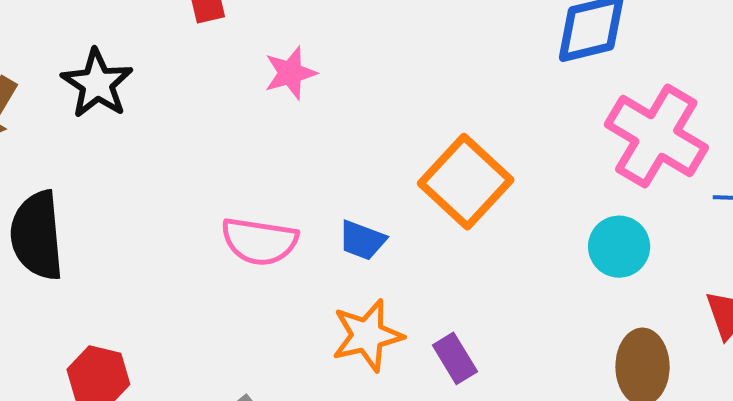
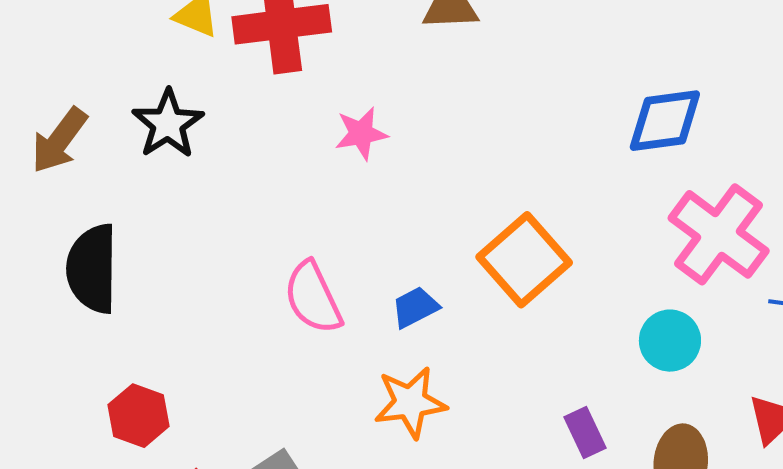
blue trapezoid: (362, 240) -> (415, 307), turned 126
pink semicircle: (259, 241) -> (313, 298), turned 50
purple rectangle: (455, 358) -> (585, 432), moved

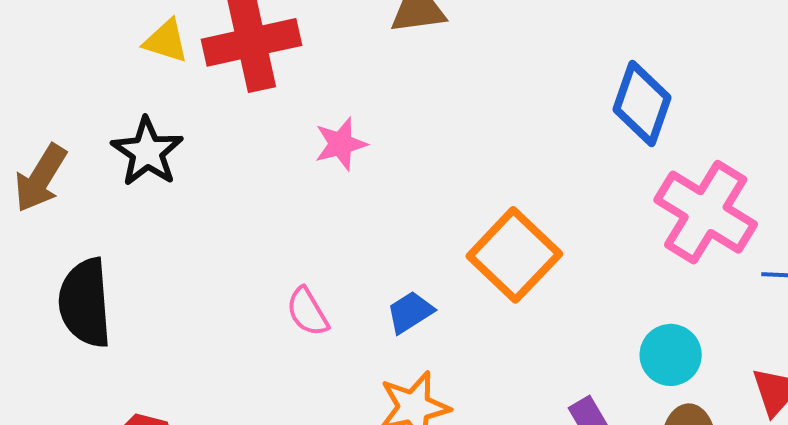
blue diamond: (665, 121) -> (642, 104), turned -58
pink semicircle: (313, 298) -> (307, 312), size x0.7
cyan circle: (670, 341) -> (671, 355), moved

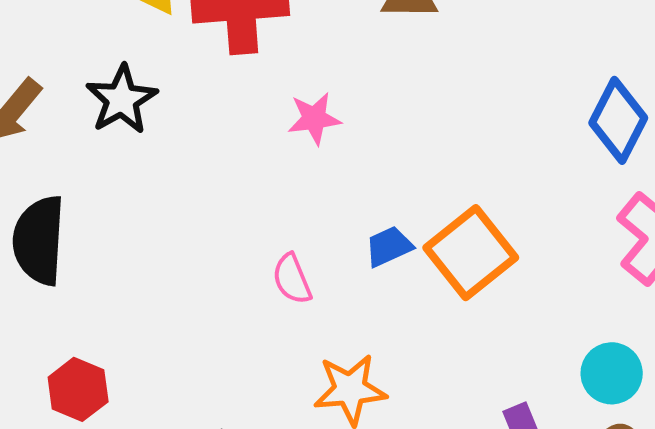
pink semicircle: (307, 312) -> (292, 279), moved
blue trapezoid: (410, 312) -> (389, 246), moved

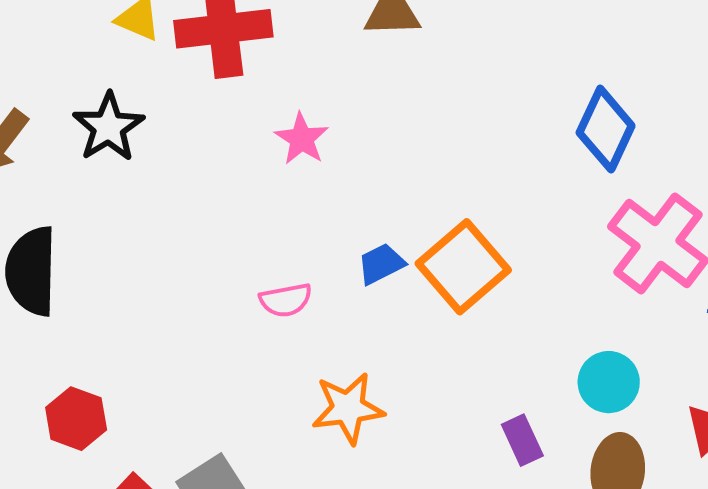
pink star: (314, 118) -> (302, 139), turned -30
pink semicircle: (292, 279) -> (286, 300), turned -76

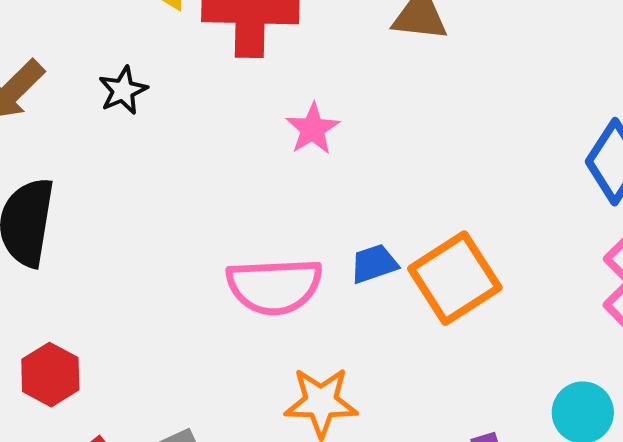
black star: (109, 127) -> (123, 90), size x0.7
pink semicircle: (286, 300) -> (274, 286), size x1.8

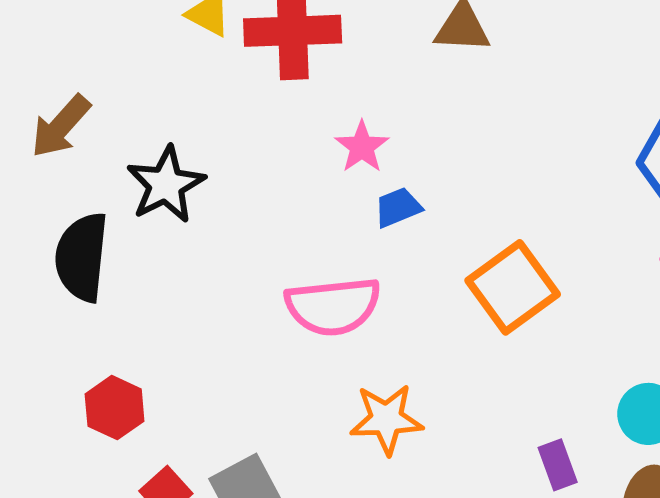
black star: (123, 90) -> (166, 185), moved, size x1.6
blue trapezoid: (374, 264) -> (398, 207), moved

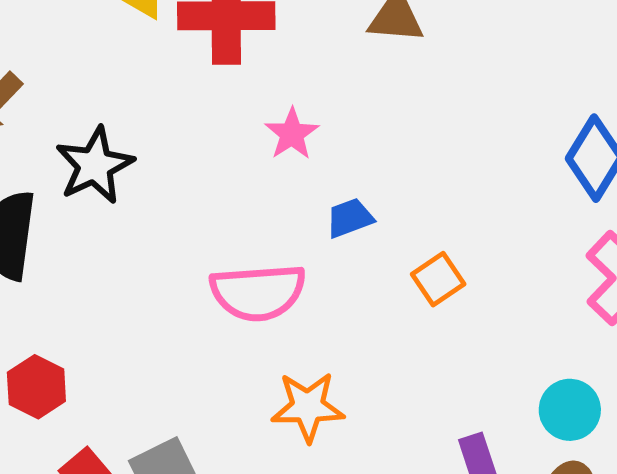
blue trapezoid: (398, 207) -> (350, 218), moved
orange square: (513, 287) -> (438, 279), size x0.6

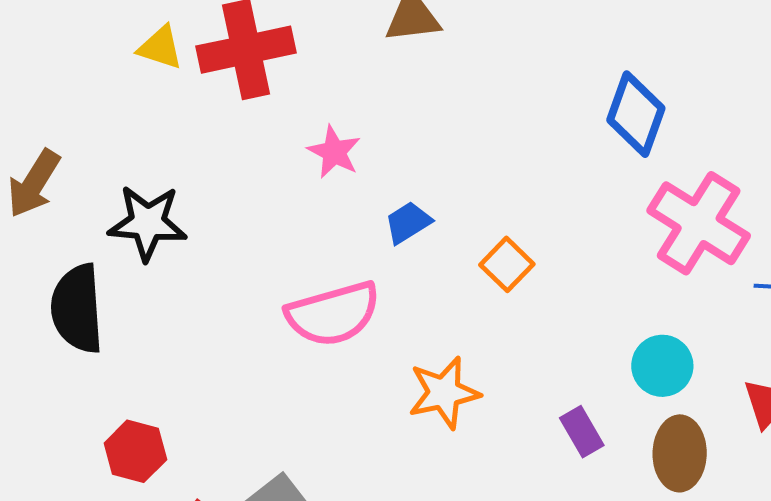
black star: (95, 165) -> (148, 223), turned -30
orange star: (308, 407) -> (444, 393), moved

